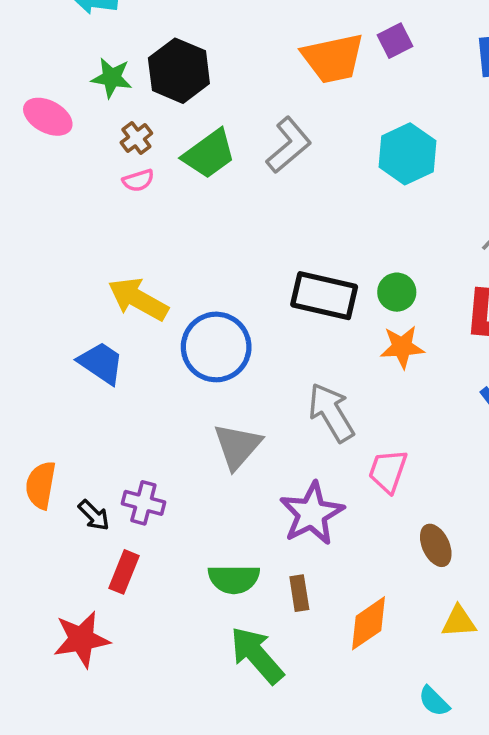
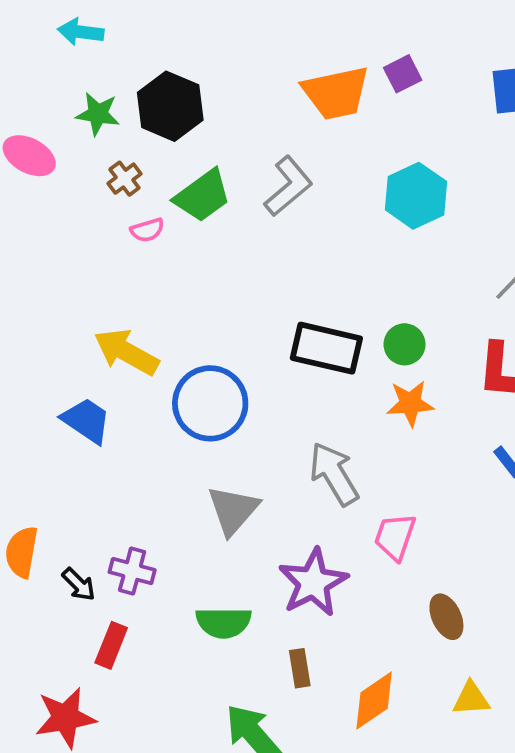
pink semicircle: (138, 180) -> (147, 230), moved
green semicircle: (234, 579) -> (224, 622), moved

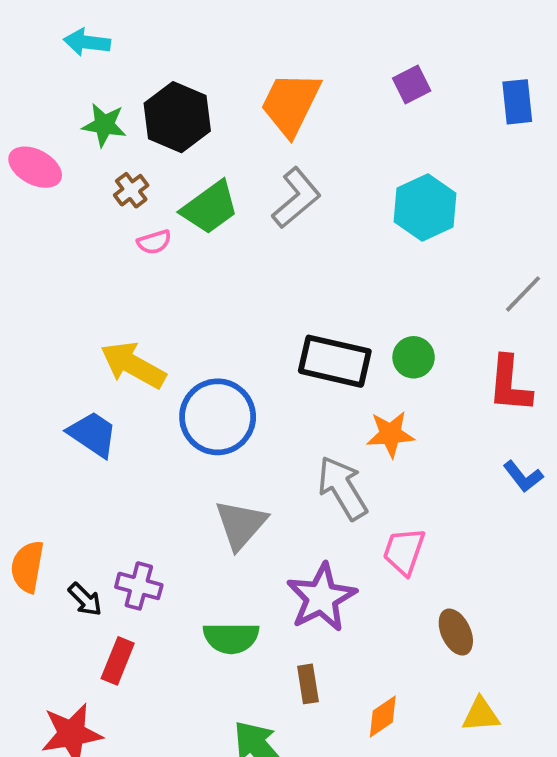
orange trapezoid: (336, 93) -> (291, 104), moved, turned 128
orange star: (410, 403) -> (390, 434), moved
orange diamond: (374, 701) -> (383, 717), size x0.7

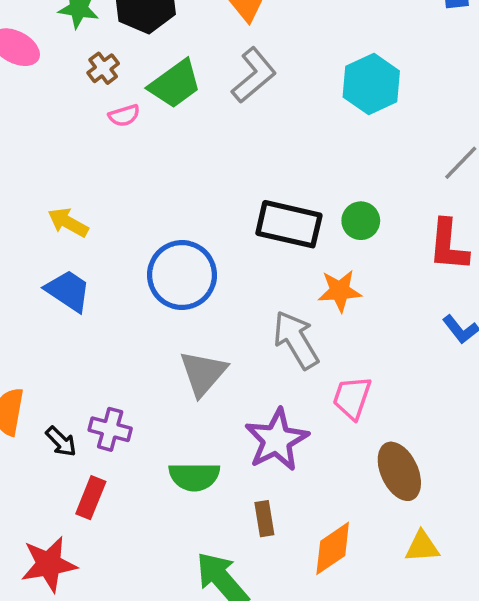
yellow arrow: (133, 365) -> (68, 222), moved, size x0.7
brown ellipse: (456, 632) -> (399, 471), size x1.4
orange diamond: (383, 717) -> (333, 548), size x1.4

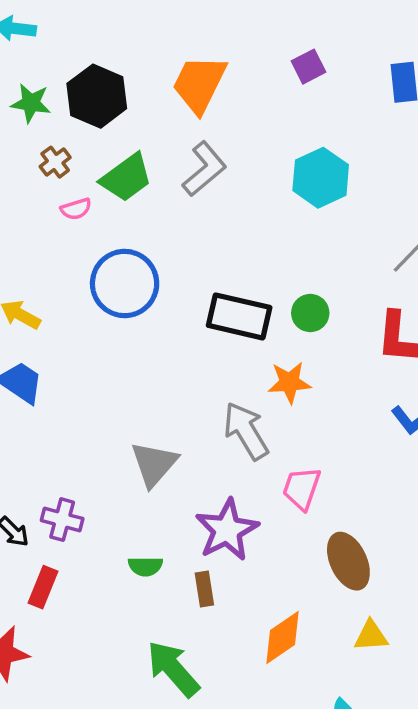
blue circle: (182, 275) -> (125, 284), moved
green semicircle: (194, 477) -> (145, 566), size x0.7
brown rectangle: (264, 519) -> (204, 589), moved

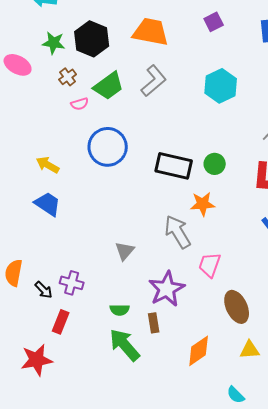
orange trapezoid: (199, 84) -> (151, 32), turned 75
gray triangle: (154, 464) -> (125, 251), size x0.7
green arrow: (173, 669) -> (125, 345), moved

